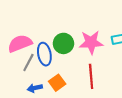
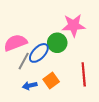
pink star: (91, 42) -> (74, 25), moved
blue ellipse: (44, 54) -> (39, 53), turned 55

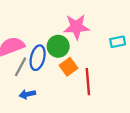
blue ellipse: (39, 53) -> (38, 58), turned -30
orange square: (51, 80) -> (68, 67), moved

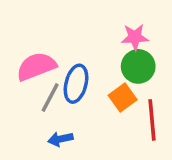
pink star: (76, 27) -> (135, 37), size x0.7
green circle: (58, 46) -> (138, 66), moved

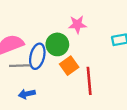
green circle: (138, 66) -> (57, 44), moved
gray line: (50, 98) -> (20, 66), turned 60

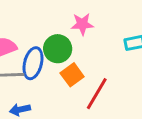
red line: (89, 81) -> (97, 94), turned 36

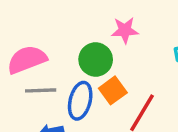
blue ellipse: (33, 63) -> (80, 101), moved

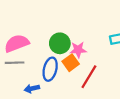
pink star: (125, 30) -> (78, 50), moved
gray line: (41, 90) -> (15, 63), moved

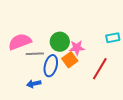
gray line: (15, 63) -> (35, 54), moved
red line: (89, 77) -> (100, 69), moved

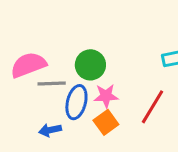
pink star: (77, 48) -> (106, 96), moved
orange square: (70, 60) -> (106, 122), moved

